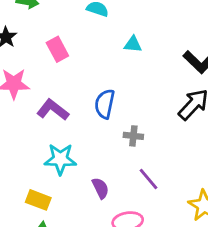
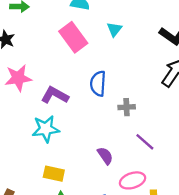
cyan triangle: (133, 44) -> (114, 29), turned -49
pink rectangle: (57, 49) -> (73, 37), moved, size x1.4
cyan star: (60, 159) -> (46, 129), moved

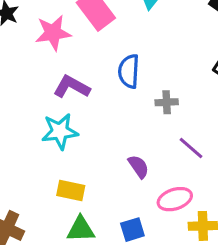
pink star: (18, 78) -> (53, 33), moved

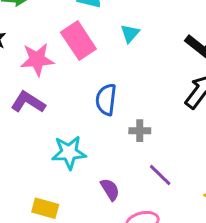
purple L-shape: (72, 87) -> (28, 102), moved
cyan star: (60, 131) -> (69, 152), moved

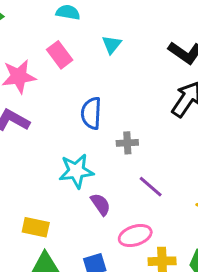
pink rectangle: (78, 41) -> (60, 55), size x0.7
cyan star: (69, 152) -> (76, 171), moved

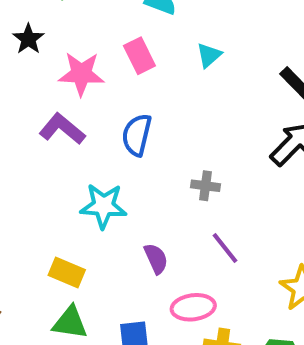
blue semicircle: (91, 113) -> (137, 135), moved
cyan star: (76, 171) -> (103, 206), moved

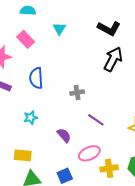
cyan star: (103, 206) -> (31, 118), size x0.6

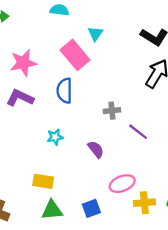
pink rectangle: (26, 39) -> (75, 55), moved, size x1.4
purple line: (96, 120) -> (138, 132), moved
purple semicircle: (64, 135) -> (96, 149), moved

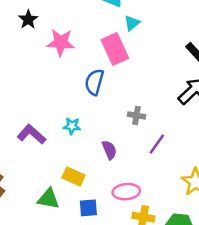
cyan triangle: (95, 34) -> (132, 23), moved
purple L-shape: (20, 98) -> (32, 134), moved
purple line: (138, 132) -> (157, 144), turned 72
yellow rectangle: (43, 181) -> (73, 177), moved

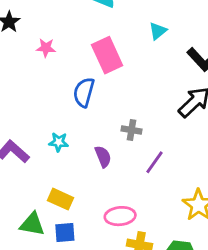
cyan triangle: (132, 23) -> (158, 31), moved
pink star: (61, 42) -> (46, 48), size x0.6
purple semicircle: (109, 150) -> (103, 157), moved
blue square: (88, 208) -> (65, 232), moved

